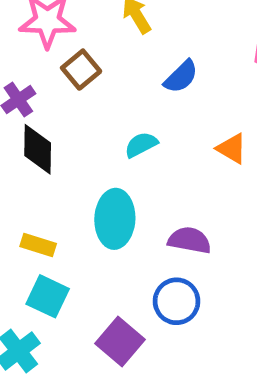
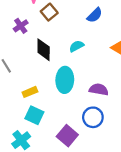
black diamond: (38, 149) -> (44, 50), moved
yellow rectangle: (38, 245) -> (30, 92), turned -40

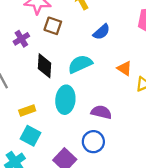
brown square: (49, 12) -> (53, 26), turned -35
cyan semicircle: (77, 46) -> (80, 64), size x1.5

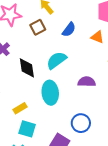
brown square: (53, 26) -> (38, 27), moved, turned -35
orange triangle: (124, 68) -> (97, 37), moved
purple semicircle: (101, 112) -> (87, 82), moved

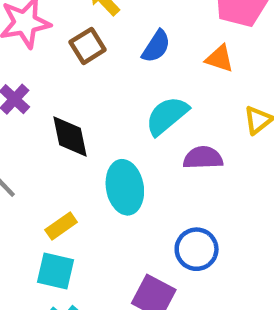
cyan semicircle: (57, 60) -> (167, 116), moved
cyan square: (27, 129) -> (56, 271), moved

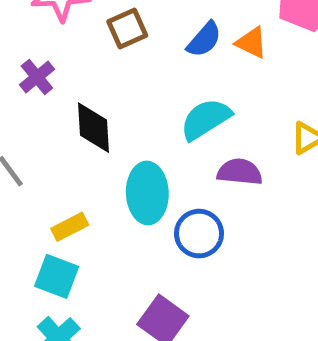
orange triangle: (220, 58) -> (251, 43), moved
blue circle: (197, 249) -> (199, 234), moved

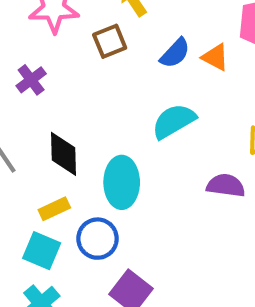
black diamond: (93, 128) -> (64, 154), moved
purple semicircle: (240, 172) -> (226, 186), moved
blue circle: (199, 234) -> (98, 239), moved

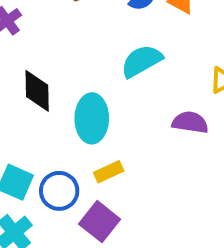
yellow rectangle: (54, 209) -> (109, 172), moved
blue circle: (98, 239) -> (59, 191), moved

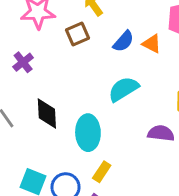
yellow rectangle: (109, 172) -> (102, 172), turned -30

